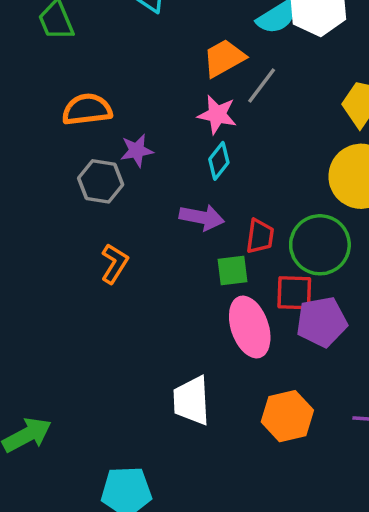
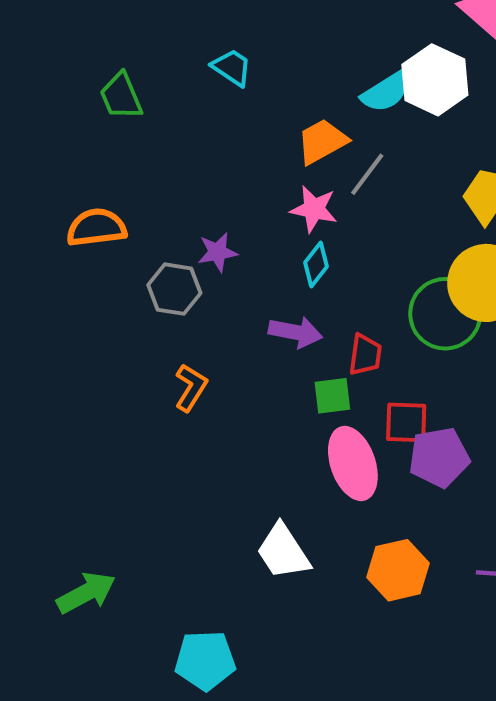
orange semicircle: (87, 109) -> (96, 228), moved
green circle: (320, 245) -> (445, 314), moved
white trapezoid: (191, 401) -> (283, 552), turned -30

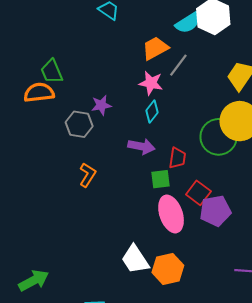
green trapezoid: (121, 96) -> (52, 71), moved
red square: (406, 422) -> (198, 193), turned 35
orange hexagon: (398, 570) -> (168, 269), moved

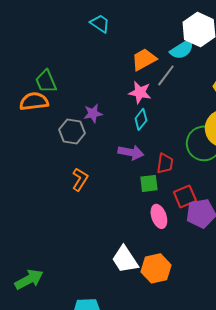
cyan semicircle: (188, 23) -> (182, 49), moved
red square: (198, 193) -> (185, 196), turned 30
pink ellipse: (171, 214) -> (159, 216), size x0.7

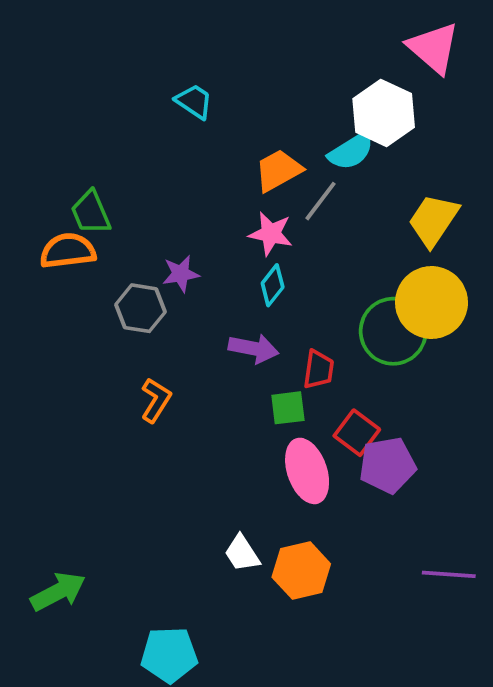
red square: (185, 196) -> (357, 433), turned -30
pink ellipse: (159, 216) -> (307, 471), size x1.4
white trapezoid: (125, 259) -> (242, 553), size x0.7

